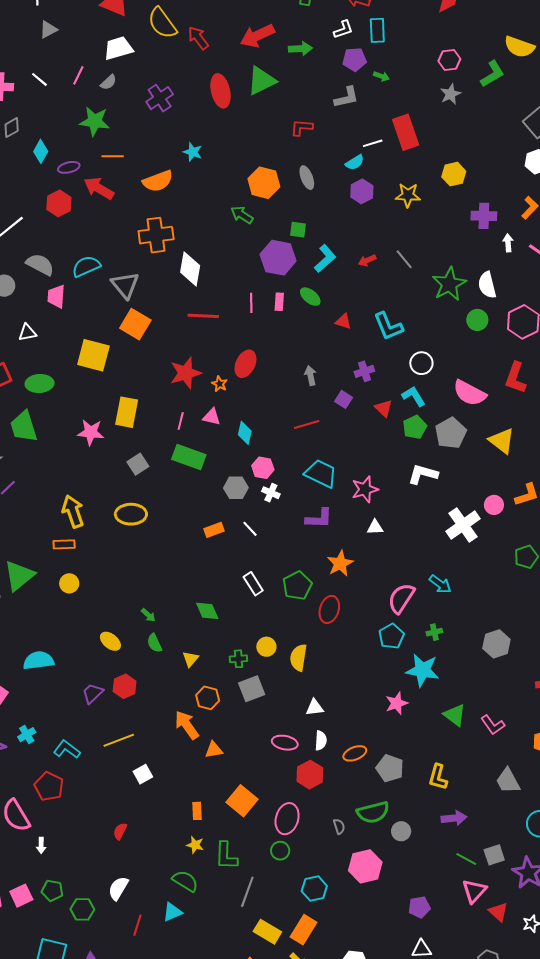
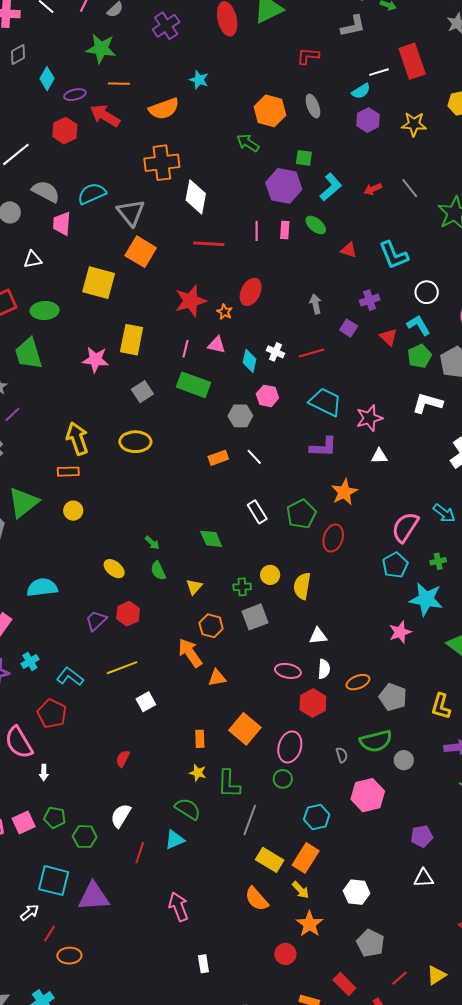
white cross: (271, 493) -> (276, 352), moved

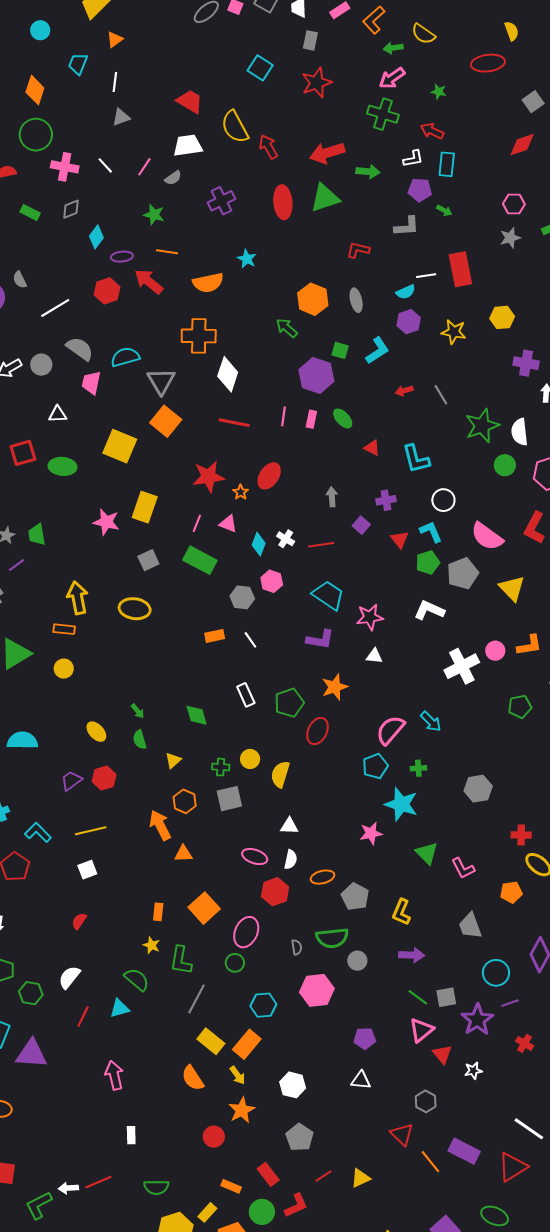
green star: (101, 49) -> (154, 215), size x0.7
cyan L-shape: (331, 187) -> (377, 351), moved
green trapezoid: (29, 353) -> (37, 535), moved, size x0.7
white square: (146, 702) -> (87, 870), moved

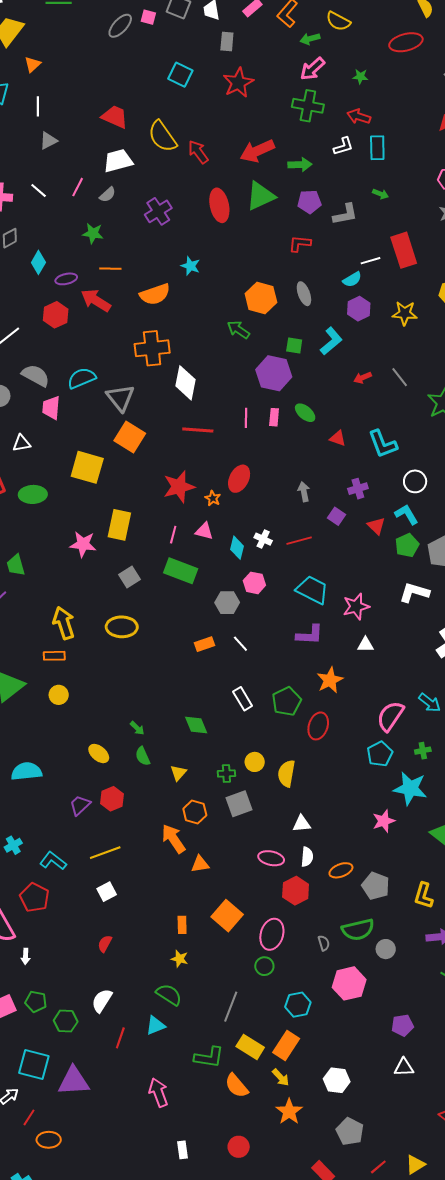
purple pentagon: (420, 190) -> (309, 202), moved
green L-shape: (181, 960) -> (209, 1057), moved, turned -84
red circle: (214, 1137) -> (239, 1147), moved

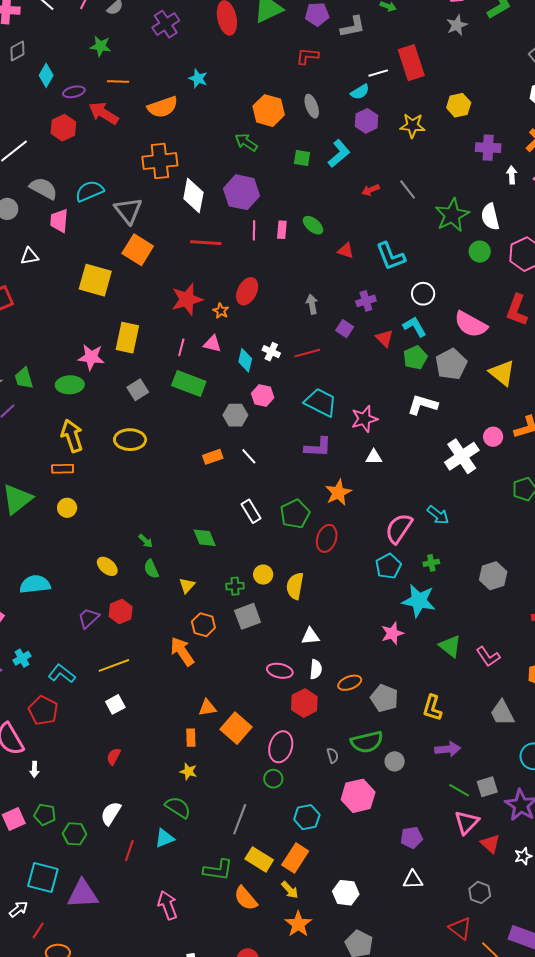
purple hexagon: (274, 373) -> (241, 192), moved
green ellipse: (33, 494) -> (70, 385), moved
orange triangle: (200, 864) -> (207, 708), moved

